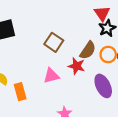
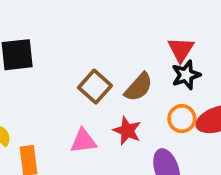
brown semicircle: (88, 50) -> (139, 87), moved

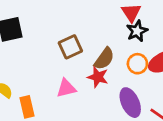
brown square: (95, 87) -> (70, 47), turned 30
brown semicircle: (139, 87) -> (104, 59), moved

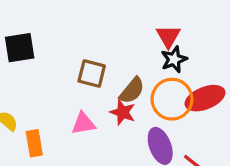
brown square: (70, 47) -> (92, 74), turned 35
orange circle: (137, 64) -> (172, 99), size x1.6

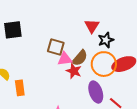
red triangle: (168, 36) -> (92, 26), moved
pink triangle: (83, 123) -> (65, 59), moved

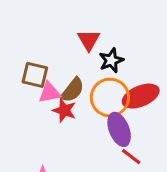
purple ellipse: (96, 92) -> (119, 129), moved

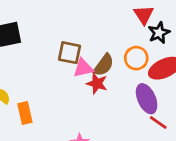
red triangle: (89, 40) -> (144, 15), moved
black star: (111, 60) -> (159, 33), moved
orange circle: (110, 98) -> (136, 58), moved, size x0.7

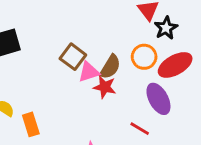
brown square: (70, 53) -> (73, 57), turned 30
red line: (158, 123) -> (140, 129), moved

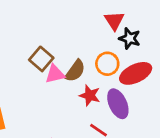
black star: (166, 28) -> (130, 38), turned -30
red star: (105, 87) -> (90, 95), moved

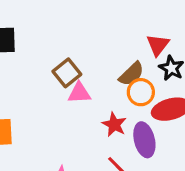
brown semicircle: (75, 71) -> (131, 74), moved

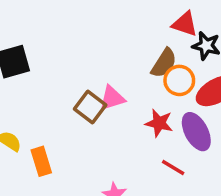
red triangle: (158, 45) -> (185, 24), turned -35
brown square: (67, 73) -> (90, 107), moved

